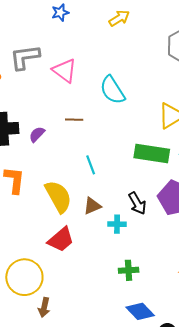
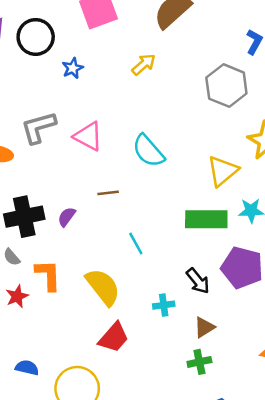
brown triangle: (92, 206) -> (204, 327), moved
cyan cross: (117, 224) -> (164, 305), moved

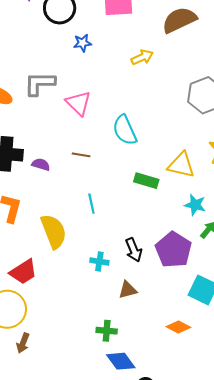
yellow triangle: (223, 171) -> (181, 165), turned 36
purple semicircle: (67, 217) -> (41, 164), turned 54
green rectangle: (206, 219) -> (146, 181), moved, size x0.7
red trapezoid: (114, 337) -> (23, 272), moved
green cross: (199, 362) -> (107, 331), moved

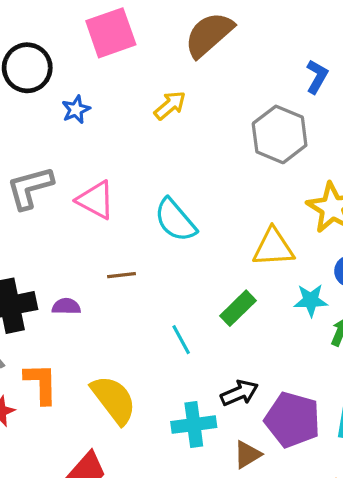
green rectangle: (146, 181) -> (238, 308), moved, turned -45
cyan line: (91, 204) -> (181, 340), moved
black arrow: (134, 250) -> (239, 393), turned -75
purple pentagon: (173, 250) -> (293, 420), moved
cyan cross: (99, 261) -> (194, 425), size x1.5

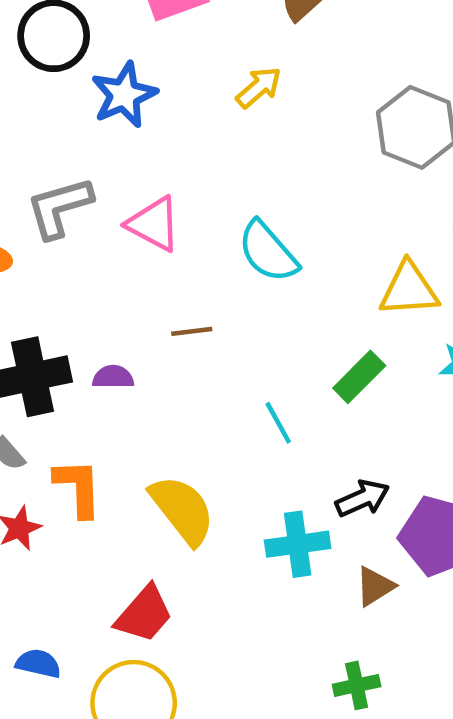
blue star: (76, 110) -> (124, 95), size x1.6

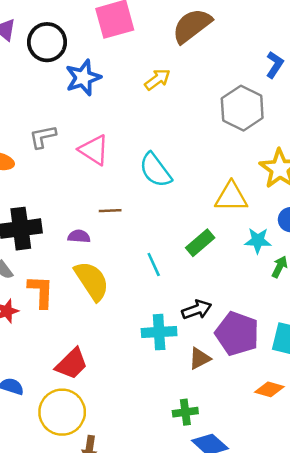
gray L-shape: (59, 207) -> (43, 137), size x0.7
purple semicircle: (113, 377) -> (79, 236), moved
yellow semicircle: (182, 510) -> (92, 281), moved

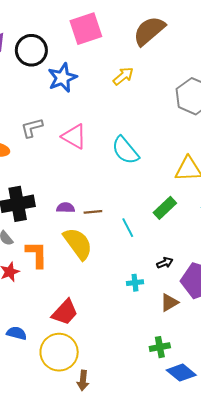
brown line: (110, 211) -> (93, 212), moved
black arrow: (197, 310) -> (165, 263), size x0.7
cyan cross: (159, 332) -> (135, 283), size x0.6

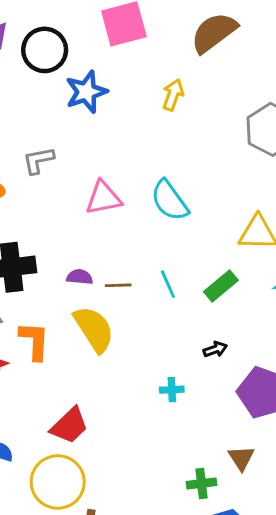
yellow arrow: (123, 76) -> (173, 95), turned -35
pink triangle: (74, 136) -> (103, 198), moved, turned -44
cyan line: (128, 228) -> (168, 284), moved
black arrow: (165, 263) -> (215, 349), moved
brown triangle: (169, 303) -> (241, 458), moved, turned -36

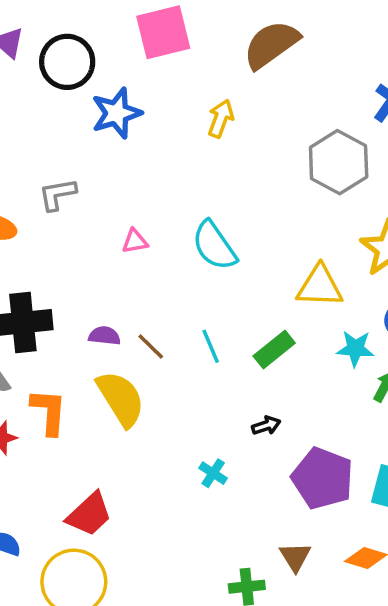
pink triangle: (103, 198) -> (135, 241), size x0.6
brown line: (118, 285) -> (151, 347), turned 45
cyan cross: (172, 390) -> (213, 473), turned 35

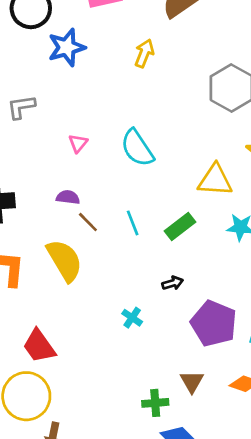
pink triangle: (135, 241) -> (78, 143), turned -42
purple semicircle: (104, 336) -> (68, 197), moved
red trapezoid: (89, 514) -> (39, 346), turned 96

